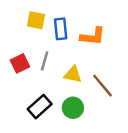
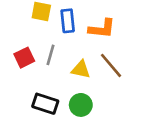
brown line: (103, 86) -> (111, 65), moved
black rectangle: (40, 107) -> (45, 104), turned 60

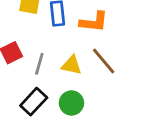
gray line: (51, 55) -> (39, 64), moved
black rectangle: (45, 104) -> (34, 102), turned -65

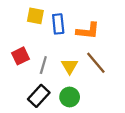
yellow triangle: (71, 65) -> (70, 66), turned 48

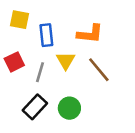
yellow square: (35, 16) -> (19, 20), moved
blue rectangle: (58, 24) -> (46, 35), moved
yellow triangle: (70, 66) -> (66, 61), moved

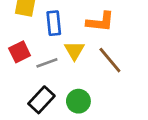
gray line: (40, 72) -> (47, 63), turned 54

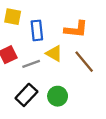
yellow triangle: (74, 50) -> (54, 53), turned -30

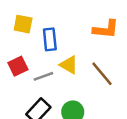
orange L-shape: (76, 29) -> (106, 29), moved

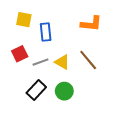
yellow triangle: (69, 65) -> (62, 62), moved

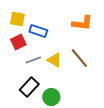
blue rectangle: (46, 32) -> (38, 31), turned -66
red square: (20, 54) -> (18, 42), moved
green circle: (64, 91) -> (51, 97), moved

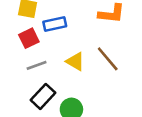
blue rectangle: (38, 31) -> (55, 24), turned -30
gray line: (33, 60) -> (37, 65), moved

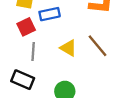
gray line: (37, 65) -> (33, 52), turned -66
black rectangle: (43, 96) -> (23, 80), moved, turned 70

